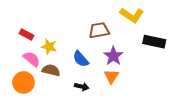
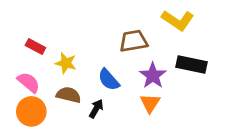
black rectangle: (154, 42) -> (191, 64), moved
pink semicircle: (32, 59) -> (29, 82), moved
black arrow: (82, 87) -> (96, 109), moved, turned -72

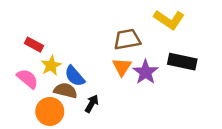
yellow star: (66, 63) -> (51, 66), moved, turned 30
blue semicircle: (109, 80) -> (75, 76), moved
orange triangle: (150, 103) -> (122, 67), moved
orange circle: (31, 111) -> (50, 111), moved

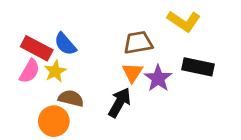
red rectangle: (34, 45) -> (37, 48), size x1.5
blue semicircle: (75, 76) -> (65, 44), moved
pink semicircle: (27, 79) -> (30, 71), moved, turned 80
black arrow: (92, 104) -> (120, 103), moved, size x1.5

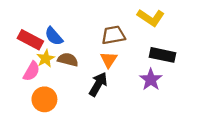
pink semicircle: (30, 71) -> (32, 71), moved
purple star: (158, 78) -> (151, 79), moved
brown semicircle: (71, 98) -> (68, 60), moved

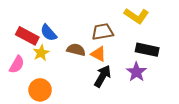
brown semicircle: (68, 60) -> (76, 50), moved
orange triangle: (109, 60) -> (98, 54), turned -35
pink semicircle: (32, 71) -> (17, 65), moved
black arrow: (98, 84) -> (103, 76), moved

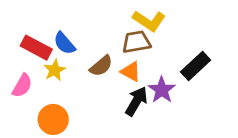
yellow L-shape: (136, 16) -> (149, 21), moved
brown semicircle: (76, 50) -> (101, 66), turned 126
black rectangle: (147, 50) -> (196, 66), turned -55
purple star: (136, 72) -> (162, 90), moved

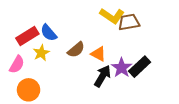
brown trapezoid: (136, 42) -> (129, 22), moved
red rectangle: (36, 48) -> (27, 36), turned -60
black rectangle: (196, 66) -> (140, 67), moved
orange circle: (53, 119) -> (29, 90), moved

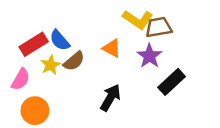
brown semicircle: (76, 50) -> (74, 61), moved
orange triangle: (98, 54) -> (112, 48), moved
purple star: (122, 68) -> (149, 56), moved
black arrow: (103, 76) -> (110, 98), moved

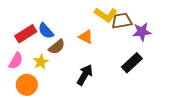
purple star: (149, 56) -> (142, 32), moved, turned 30
yellow star: (51, 65) -> (41, 62), moved

